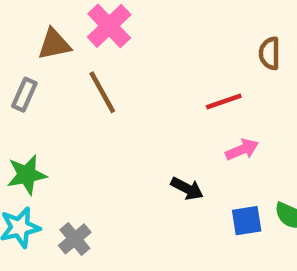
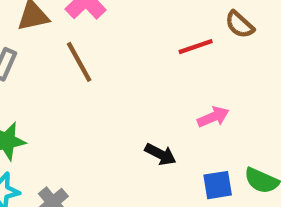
brown semicircle: (269, 53) -> (240, 25), turned -48
red line: (224, 101) -> (196, 47), moved

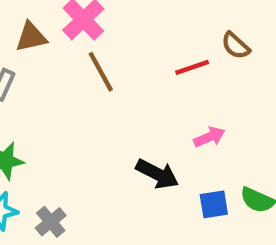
brown line: (79, 62) -> (101, 72), moved
black arrow: (160, 154) -> (157, 174), size x1.4

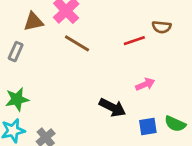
brown semicircle: (236, 46) -> (162, 27), turned -36
brown line: (101, 72) -> (77, 43), turned -30

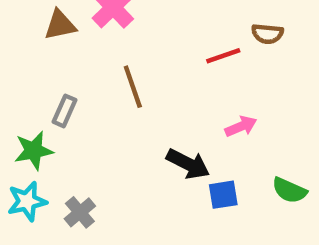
brown line: (77, 43) -> (133, 87), moved, turned 40
gray rectangle: (16, 52) -> (64, 111), moved
blue square: (148, 127) -> (223, 195), moved

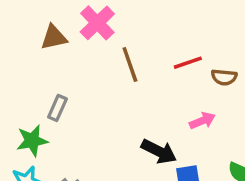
brown semicircle: (267, 34) -> (224, 77), moved
brown line: (133, 87) -> (130, 65), moved

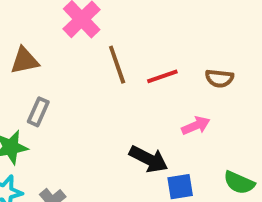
brown triangle: (54, 37) -> (25, 61), moved
red line: (188, 63) -> (162, 76), moved

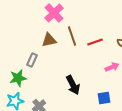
brown triangle: (25, 61) -> (49, 40), moved
black arrow: (149, 159) -> (73, 85), moved, turned 36

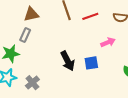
brown triangle: (49, 40) -> (31, 14), moved
blue square: (104, 98) -> (91, 63), moved

